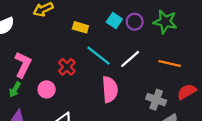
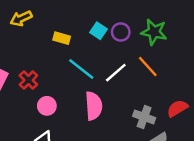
orange line: (170, 63) -> (148, 66), moved, turned 35
red cross: (67, 67) -> (28, 80), moved
pink circle: (47, 89) -> (47, 106), moved

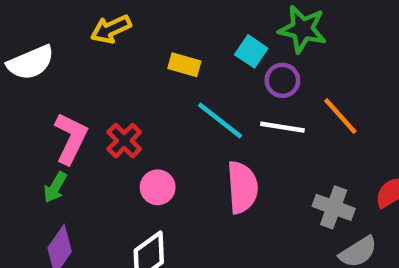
purple circle: (121, 32) -> (282, 80), moved
green star: (154, 32) -> (302, 29), moved
white line: (116, 73) -> (282, 127), turned 50

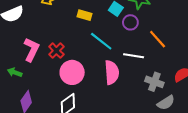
white line: (282, 127) -> (134, 56), moved
green arrow: (55, 187) -> (15, 72), moved, turned 80
pink circle: (158, 187) -> (72, 72), size x1.5

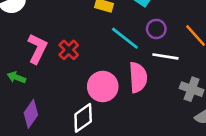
purple circle: (130, 22) -> (156, 29), moved
pink circle: (72, 72) -> (103, 86), moved

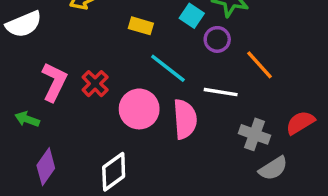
purple circle: (156, 29) -> (217, 39), moved
pink circle: (103, 86) -> (139, 109), moved

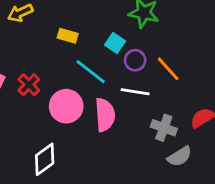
cyan square: (192, 16) -> (115, 43), moved
purple circle: (217, 39) -> (135, 60), moved

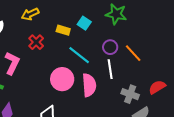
cyan square: (115, 43) -> (84, 23), moved
red cross: (29, 85) -> (36, 42), moved
white line: (135, 92) -> (110, 69), turned 72

